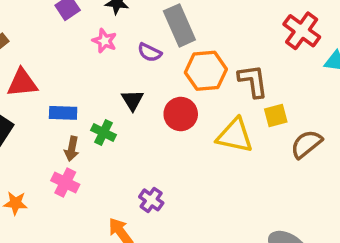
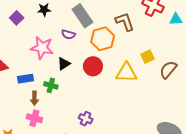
pink star: (104, 41) -> (42, 48), moved, size x1.6
brown L-shape: (253, 81) -> (125, 22), moved
black triangle: (132, 100) -> (64, 64), turned 40

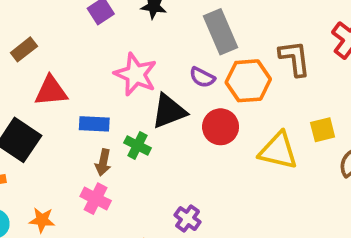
purple semicircle: (68, 34) -> (202, 77), moved
black triangle: (64, 64) -> (169, 111), size x1.5

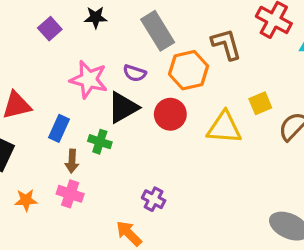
purple semicircle: (202, 77) -> (135, 73), moved
blue rectangle: (94, 124) -> (59, 128), turned -60
orange star: (42, 220) -> (26, 200), moved

